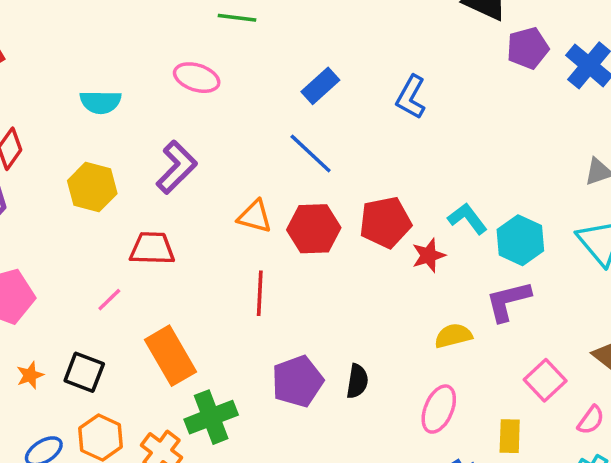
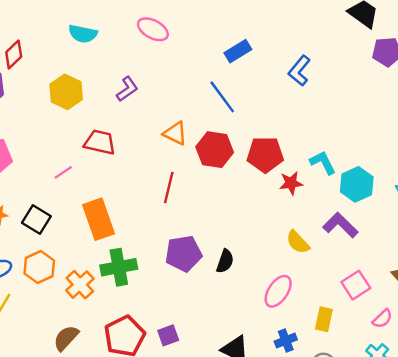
purple L-shape: (177, 167) -> (127, 89), size x0.7
purple L-shape: (508, 301) -> (340, 225), turned 48
yellow semicircle: (453, 336) -> (298, 242), turned -130

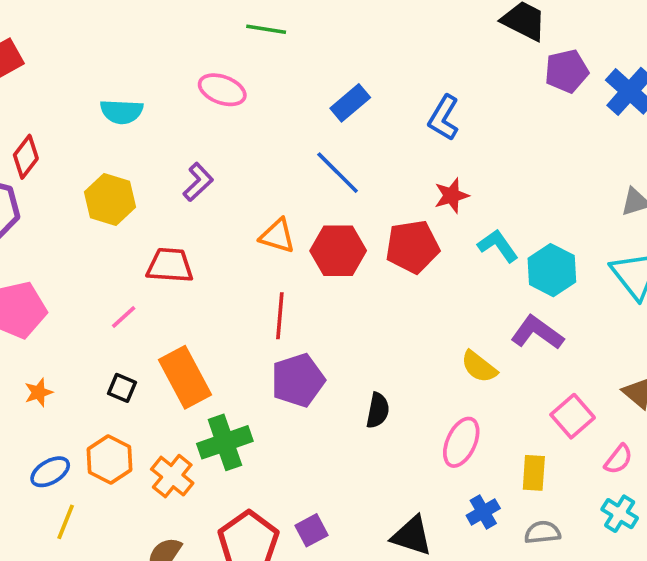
red star: (291, 183) -> (452, 196), moved
black square: (36, 219) -> (122, 388), moved, size x0.7
purple pentagon: (184, 254) -> (298, 380), moved

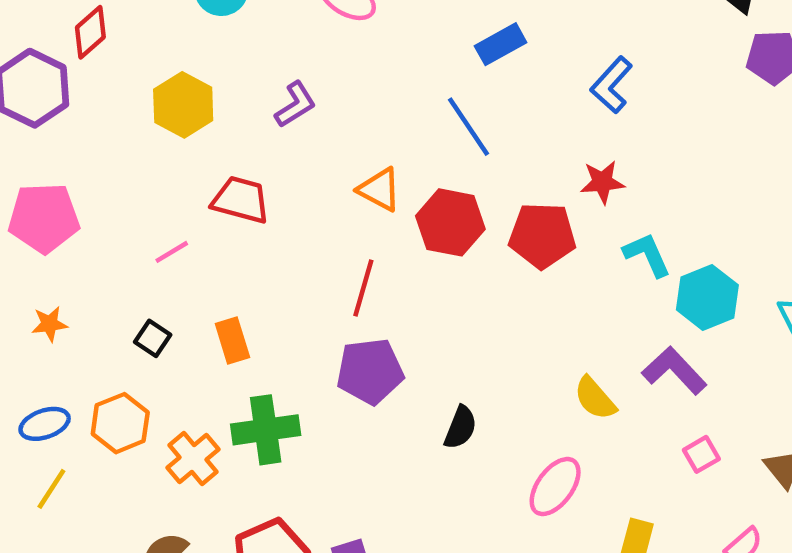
orange rectangle: (185, 377) -> (232, 341), size x0.6
pink square: (573, 416) -> (701, 454), moved, size x0.7

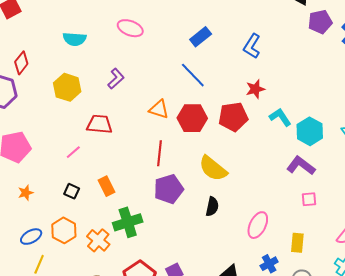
yellow semicircle: (595, 398) -> (213, 168), moved, size x1.4
pink square: (701, 454) -> (309, 199), moved, turned 35

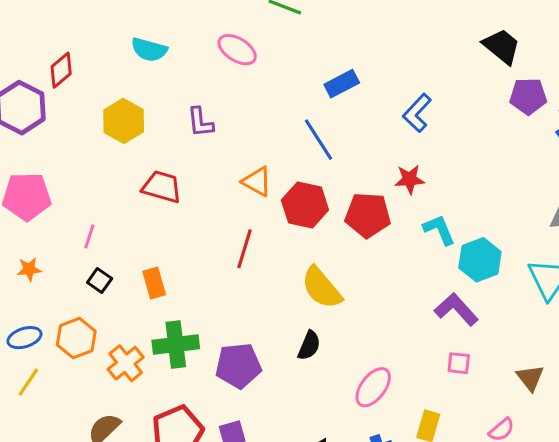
purple L-shape: (116, 79) -> (200, 122), turned 115
pink line: (73, 152) -> (89, 236), moved, turned -42
purple pentagon: (169, 189) -> (238, 366), moved

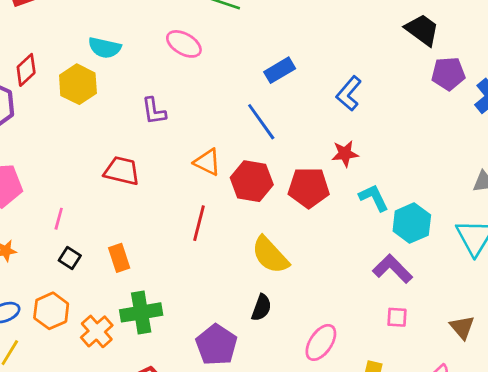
yellow hexagon: (124, 121) -> (78, 84), moved
purple pentagon: (238, 366) -> (216, 345), moved, turned -30

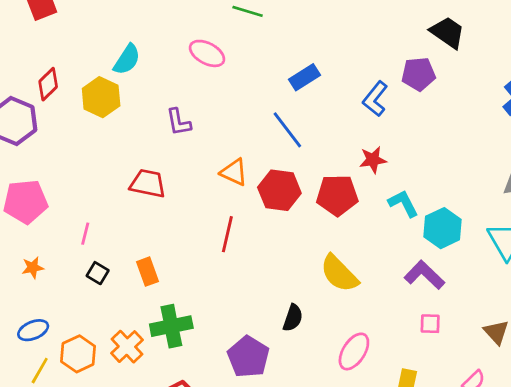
cyan semicircle: (105, 48) -> (127, 60), turned -68
purple pentagon: (448, 74) -> (418, 74), moved
yellow semicircle: (270, 255) -> (339, 273), moved
orange hexagon: (51, 311) -> (78, 354), moved

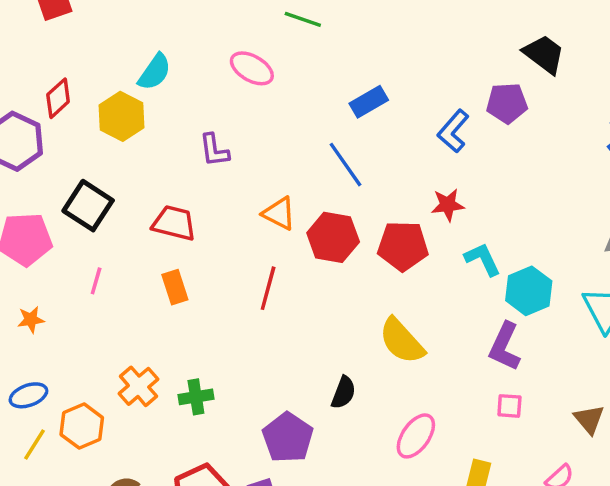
orange rectangle: (148, 272) -> (175, 287), moved
black square: (98, 273) -> (88, 206), moved, size x1.8
purple L-shape: (424, 275) -> (505, 347), turned -111
green cross: (171, 326) -> (196, 397), size x0.7
orange cross: (127, 347) -> (138, 386), moved

